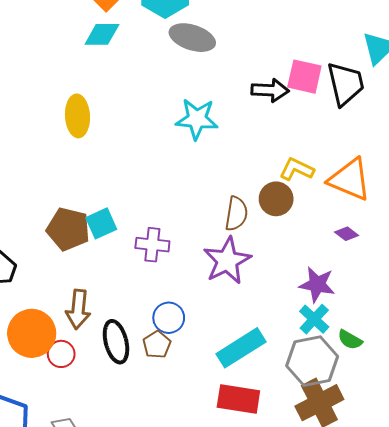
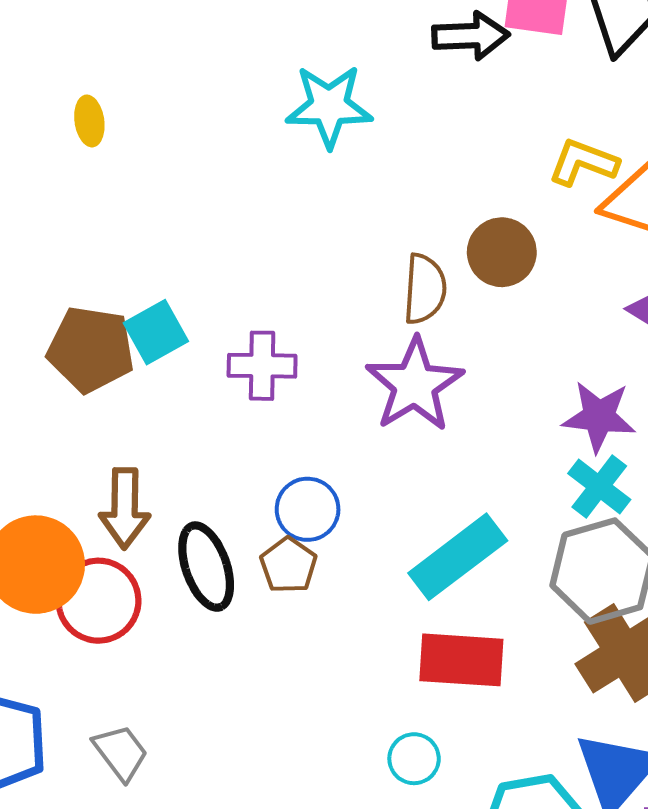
yellow ellipse: (77, 116) -> (89, 121), size x0.6
yellow L-shape: (297, 169) -> (583, 162), moved
red circle: (61, 354) -> (98, 601), size x1.5

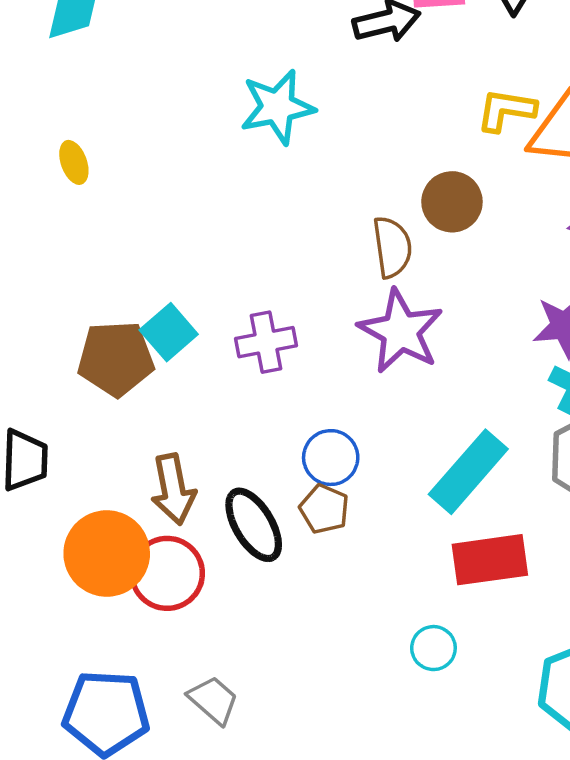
cyan circle: (414, 759) -> (433, 648), moved

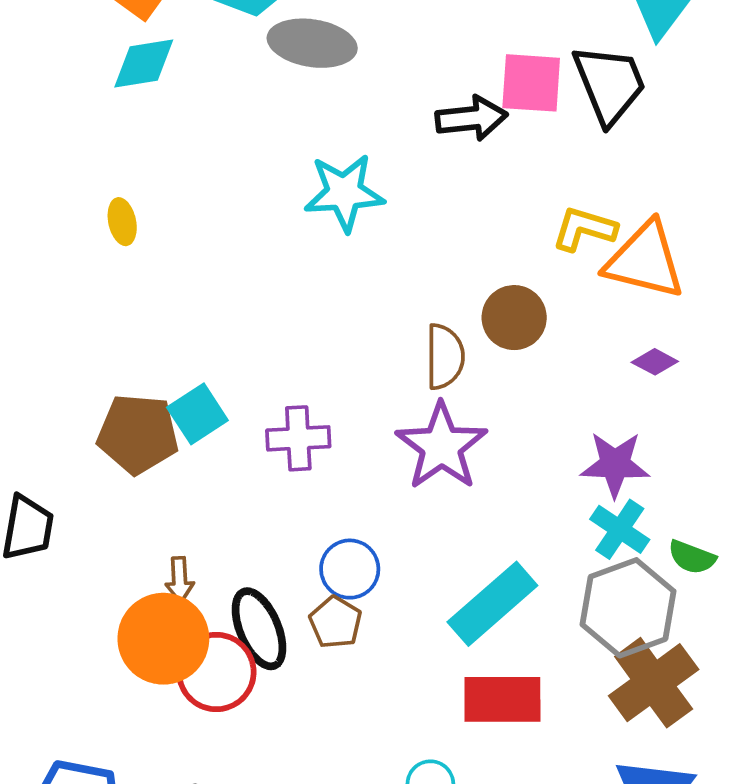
brown arrow: (173, 489) -> (180, 580), size x0.6
orange circle: (107, 553) -> (163, 639), moved
red circle: (167, 573) -> (216, 672), moved

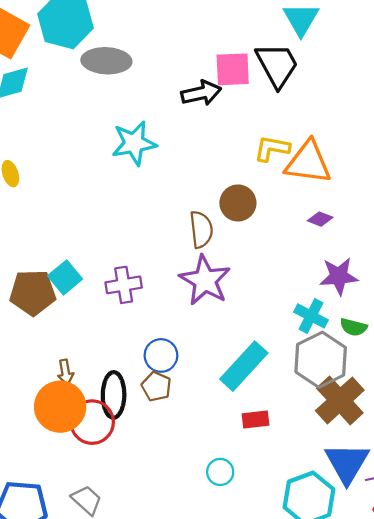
purple star: (615, 464) -> (339, 276), moved
black ellipse: (259, 629) -> (114, 395), turned 30
red rectangle: (502, 699) -> (256, 419), size x0.6

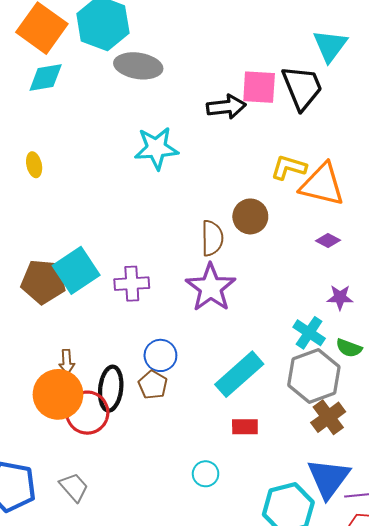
purple star: (339, 276) -> (340, 297), size x0.7
cyan square: (65, 277) -> (76, 270), size x1.4
brown cross: (340, 400) -> (328, 417), size x0.7

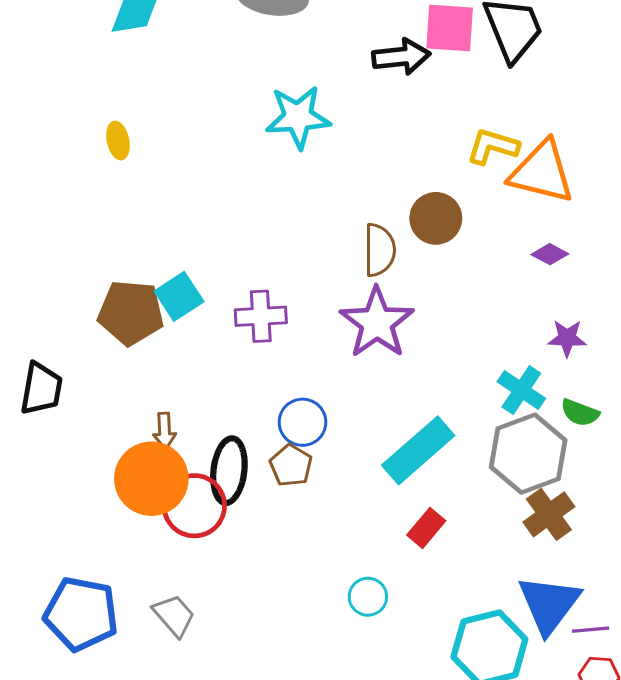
cyan square: (76, 270) -> (179, 296), size x0.7
red rectangle: (245, 427) -> (426, 528), turned -50

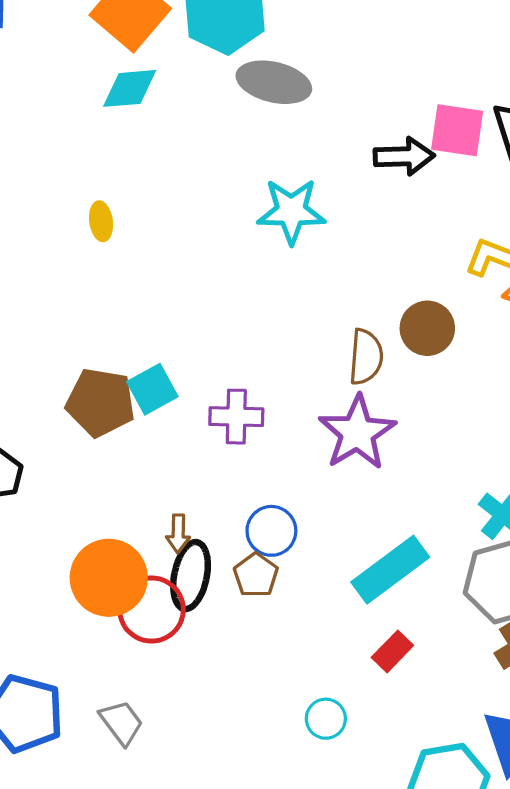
brown arrow: (165, 431) -> (178, 534), moved

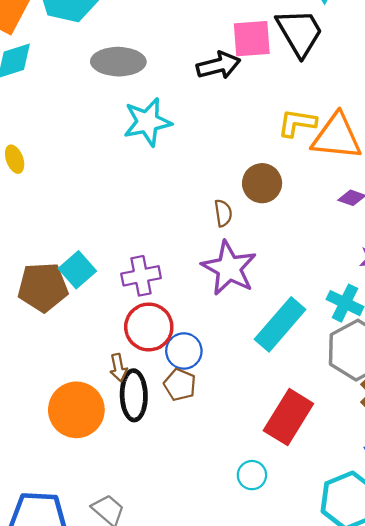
gray ellipse: (274, 82) -> (118, 62), moved
brown semicircle: (366, 357) -> (223, 213), size x0.7
cyan rectangle: (390, 570) -> (280, 324), moved
red circle: (152, 610) -> (149, 327), moved
red rectangle: (392, 651) -> (288, 417), size x1.8

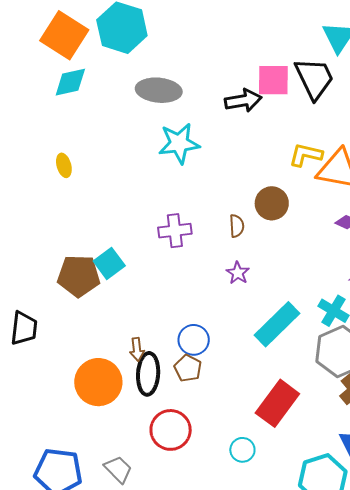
purple star: (229, 268) -> (238, 273), size x0.5
purple cross: (141, 276) -> (175, 231), moved
red circle: (149, 327) -> (171, 430), moved

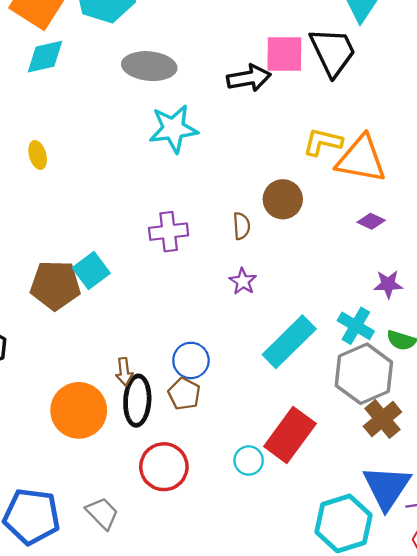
cyan circle: (242, 450) -> (249, 461), moved

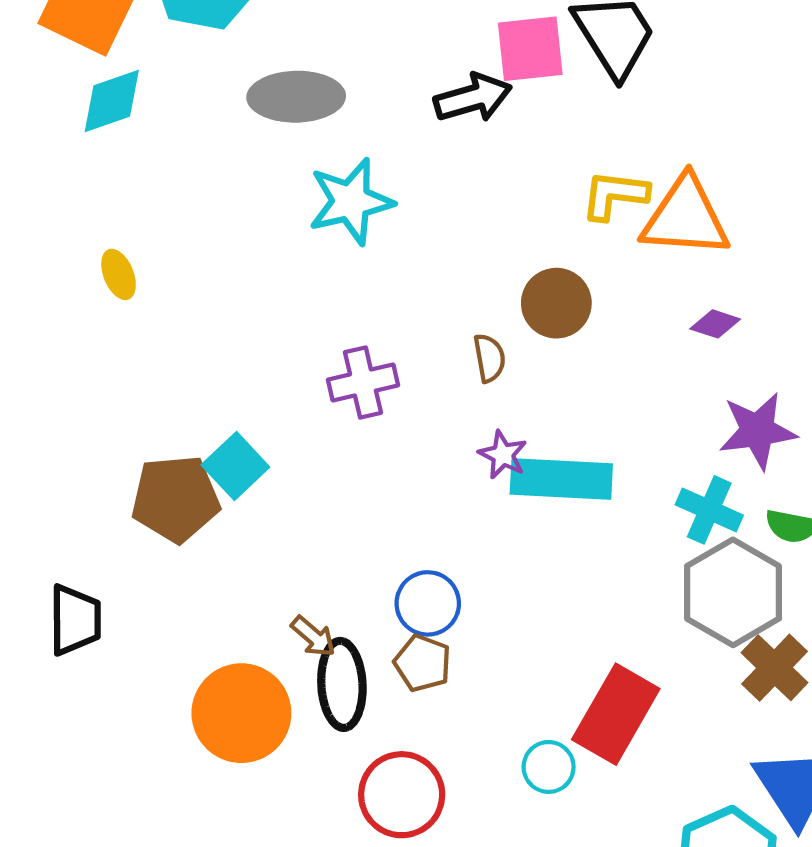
purple star: (388, 284) -> (758, 431), size x1.5
cyan rectangle: (289, 342) -> (561, 479), moved, turned 54
brown arrow: (124, 372) -> (313, 636), turned -36

